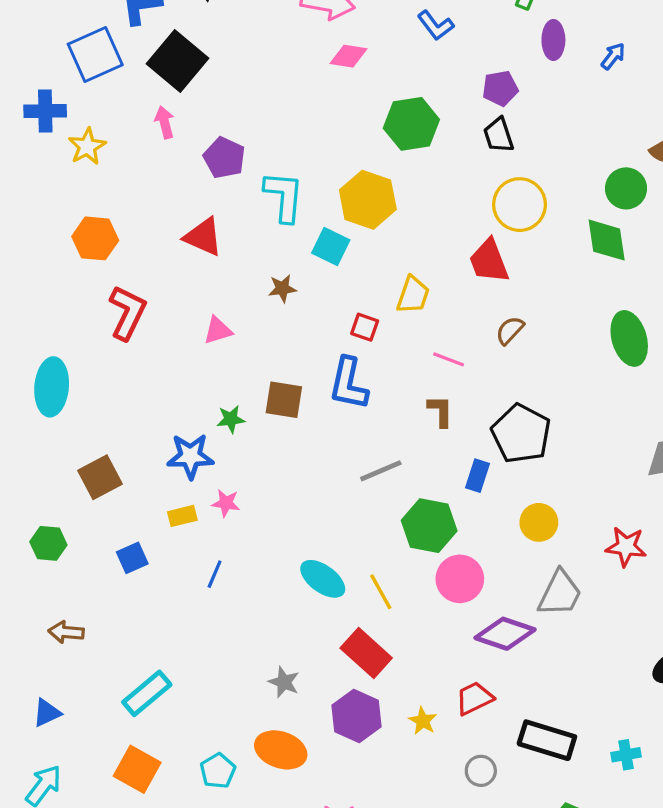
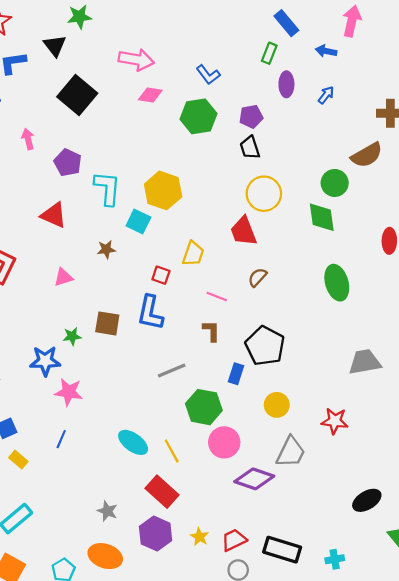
black square: (177, 61) -> (77, 95), moved
green hexagon: (411, 124) -> (198, 116), moved
pink star: (226, 503) -> (69, 392), size x1.5
yellow rectangle: (182, 516) -> (18, 460), moved, turned 54
red trapezoid: (474, 698) -> (234, 540), moved

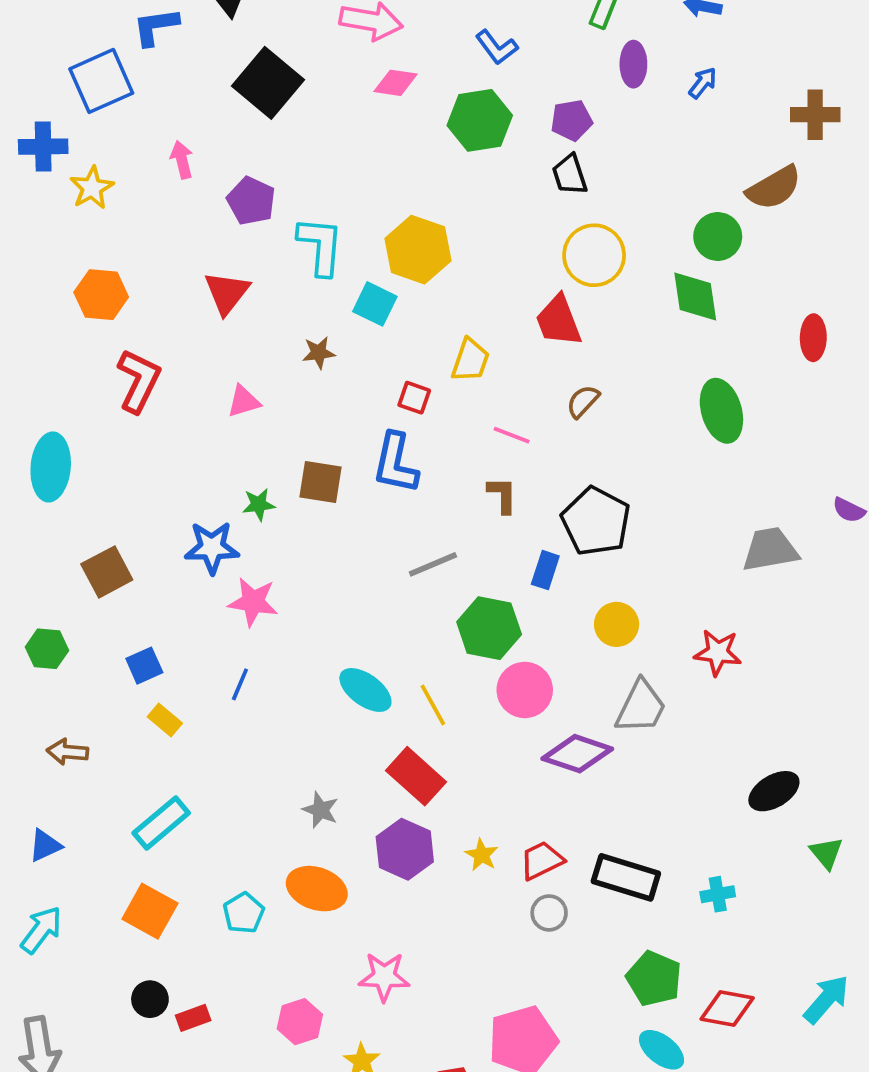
red triangle: (54, 215) -> (227, 293), turned 44

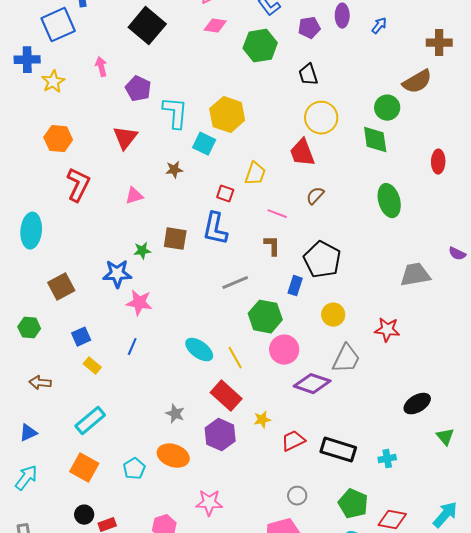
purple pentagon: (572, 120) -> (309, 28), moved
yellow star: (482, 855) -> (262, 420), moved, turned 30
gray circle: (549, 913) -> (297, 496), moved

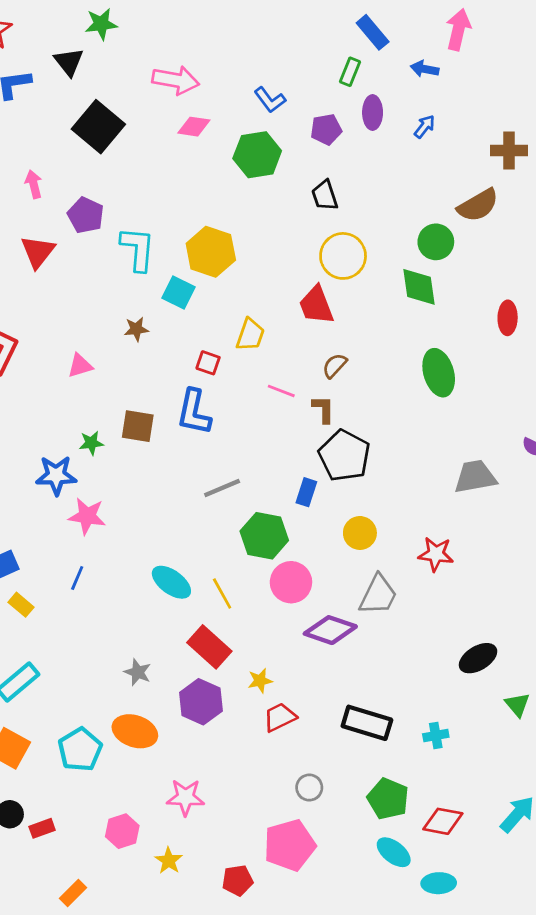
red triangle: (125, 138) -> (38, 252), moved
brown L-shape: (272, 246) -> (323, 409), moved
red trapezoid: (293, 441) -> (280, 717), moved
cyan pentagon: (134, 469) -> (80, 750), size x1.4

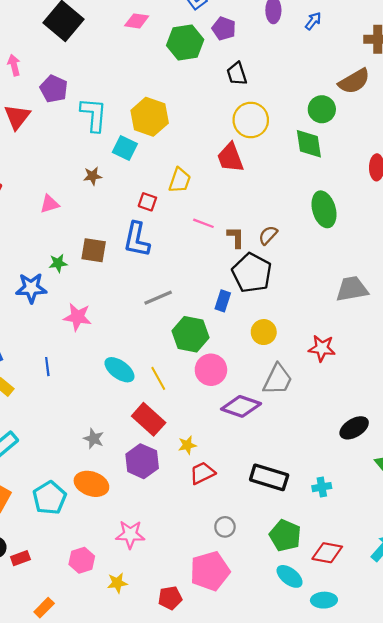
purple pentagon: (326, 129) -> (224, 29), moved, turned 30
brown semicircle: (335, 366) -> (268, 235), moved
pink star: (87, 516) -> (77, 317), moved
blue line: (77, 578) -> (47, 367), turned -30
yellow star: (169, 861) -> (117, 583), turned 30

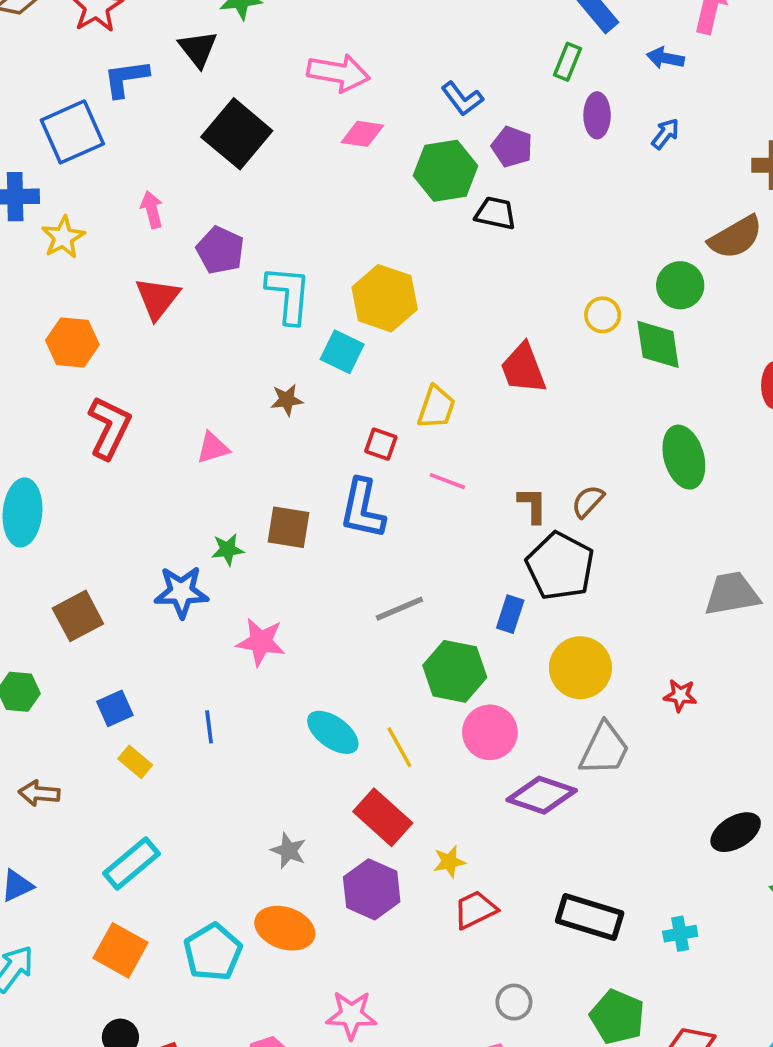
black trapezoid: (237, 74) -> (495, 213), moved, turned 120
yellow circle: (251, 120) -> (603, 315), moved, size x0.6
pink line: (203, 223) -> (447, 481), moved
yellow circle: (264, 332) -> (580, 668), size x1.4
red star: (322, 348) -> (680, 695), size x0.7

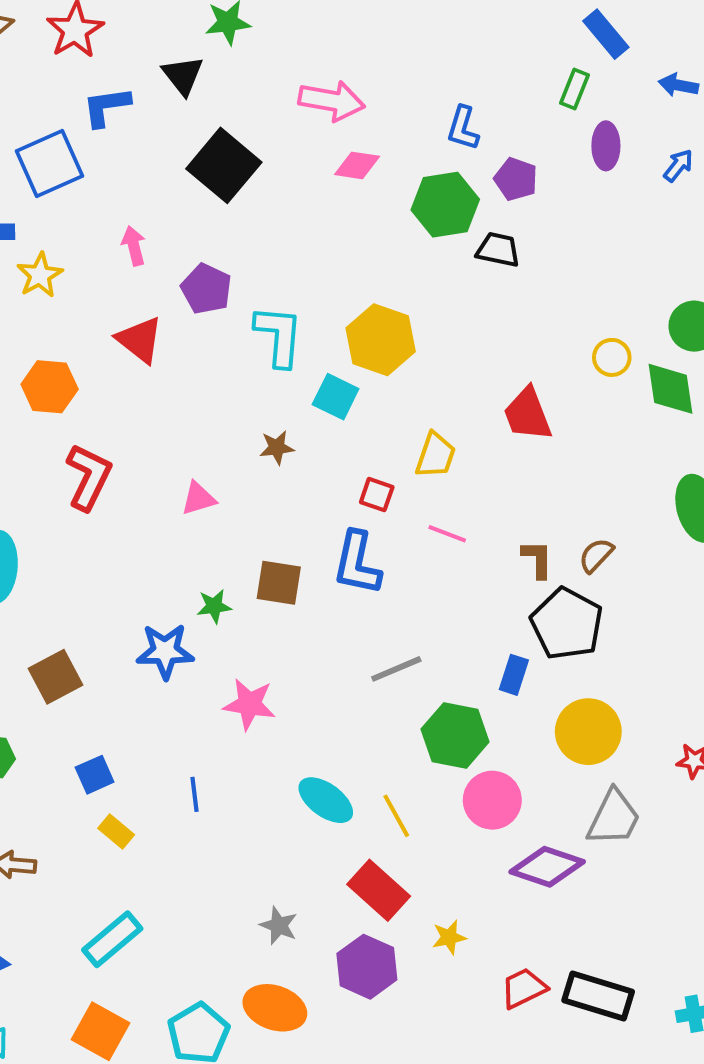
blue L-shape: (462, 99) -> (463, 128), turned 54
red triangle: (157, 298) -> (140, 340), turned -30
red trapezoid: (475, 910) -> (524, 988), moved

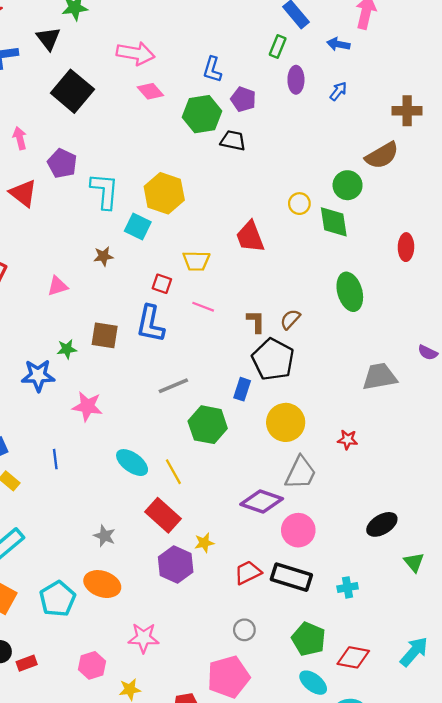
pink diamond: (357, 165) -> (150, 91), turned 40
yellow trapezoid: (435, 455) -> (196, 261), turned 72
pink circle: (492, 800) -> (298, 530), moved
purple hexagon: (367, 967) -> (176, 565), moved

